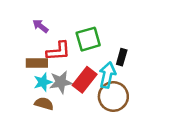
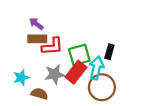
green square: (88, 39) -> (79, 55), moved
brown rectangle: (37, 63) -> (37, 39), moved
cyan star: (43, 82) -> (21, 78), moved

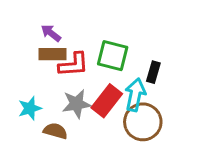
green square: (79, 55) -> (113, 56), moved, turned 30

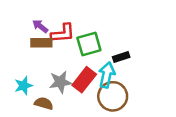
green square: (113, 56) -> (89, 44), turned -30
red L-shape: (74, 65) -> (63, 33), moved
black rectangle: (153, 72) -> (121, 57), turned 56

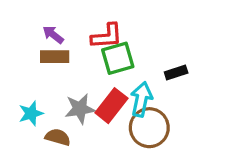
red L-shape: (63, 33) -> (107, 36), moved
black rectangle: (121, 57) -> (176, 72), moved

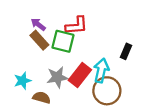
brown rectangle: (55, 57) -> (39, 40), turned 48
green square: (118, 58) -> (63, 41), moved, turned 30
black rectangle: (176, 72) -> (126, 51), turned -49

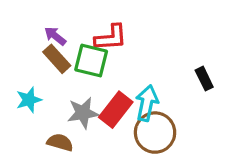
black rectangle: (126, 51) -> (204, 79), moved, turned -49
cyan star: (22, 81) -> (29, 100), moved

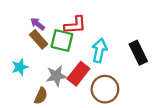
black rectangle: (204, 79) -> (138, 53), size x1.5
cyan arrow: (147, 103) -> (99, 50), moved
brown semicircle: (60, 142) -> (41, 96), turned 98

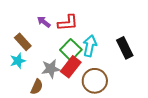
purple arrow: (38, 24) -> (44, 22), moved
brown rectangle: (39, 39) -> (23, 42), moved
green square: (62, 40) -> (71, 50), moved, turned 30

